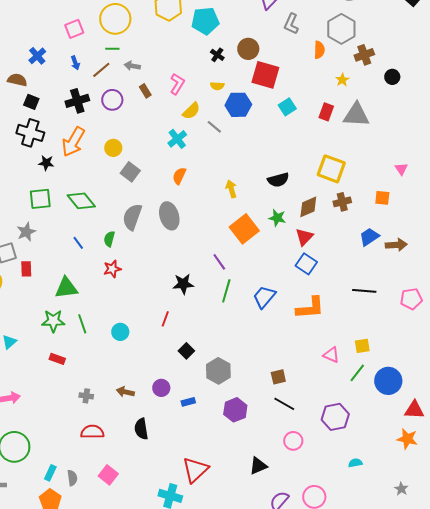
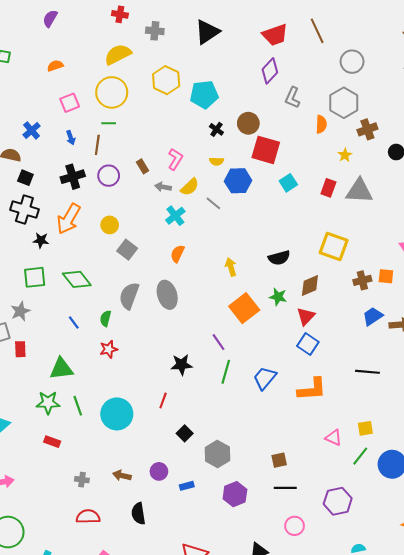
gray arrow: (132, 66) -> (163, 187), moved
brown line: (101, 70) -> (97, 145), turned -42
brown cross: (342, 202) -> (362, 280), moved
cyan circle: (120, 332) -> (117, 414), size x1.8
black line: (284, 404) -> (285, 488), turned -30

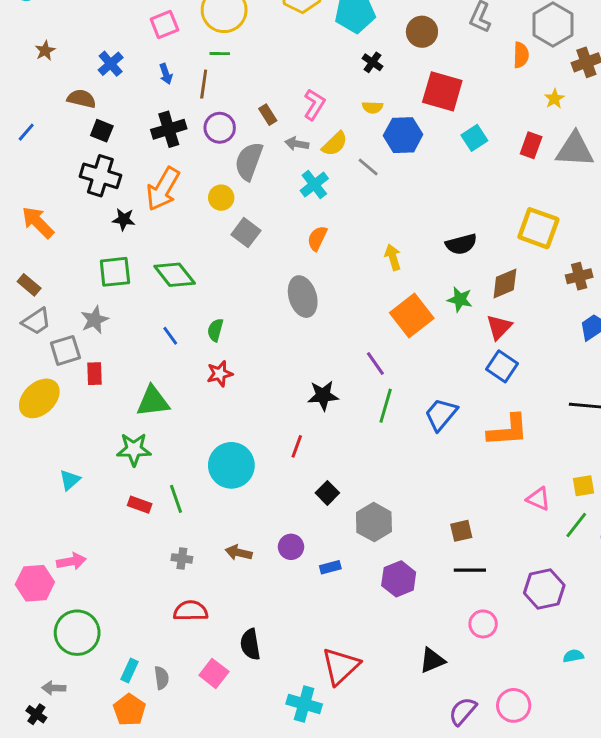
brown circle: (248, 123) -> (422, 32), moved
gray semicircle: (129, 296) -> (249, 161), moved
green line: (78, 406) -> (176, 499), moved
black semicircle: (138, 514) -> (250, 644), moved

